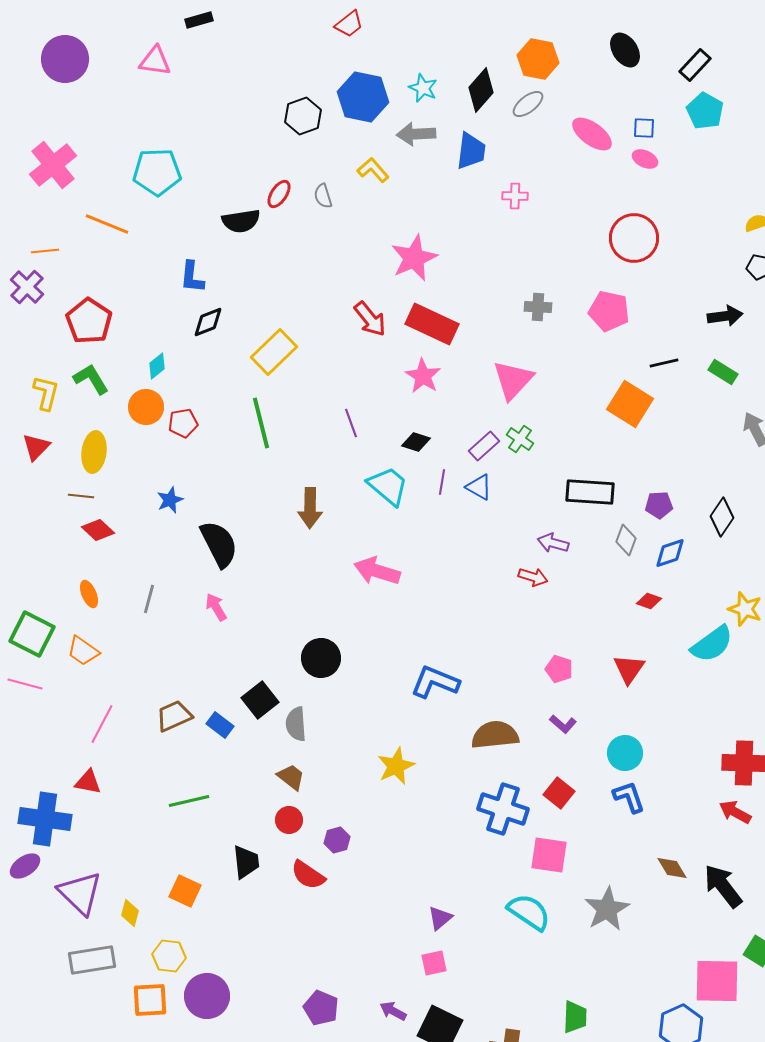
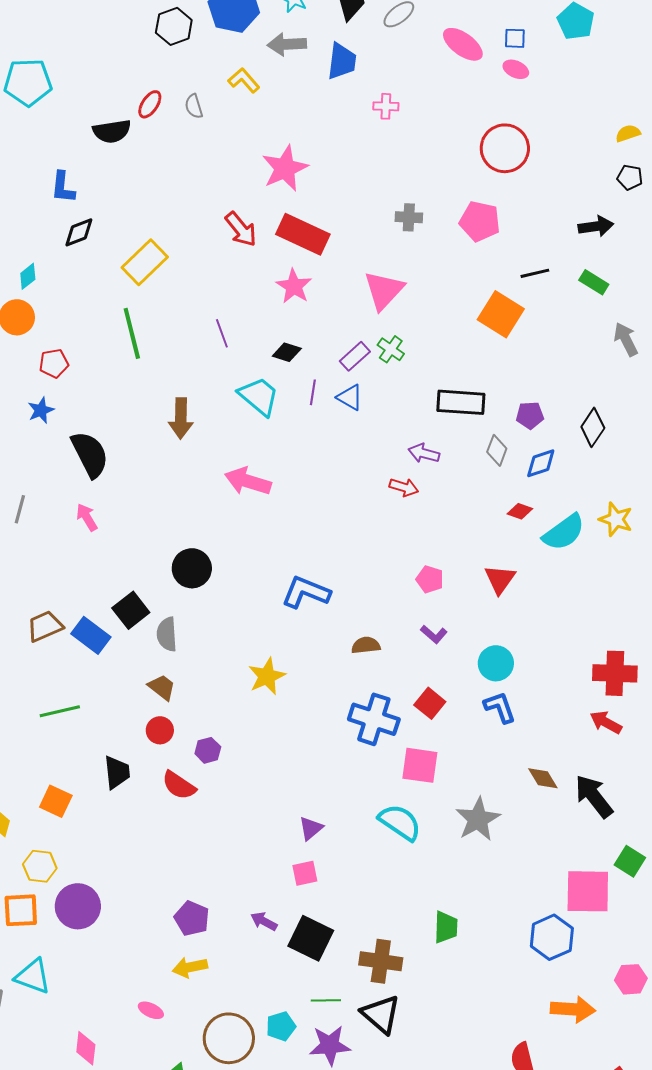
red pentagon: (183, 423) -> (54, 363), moved
cyan semicircle: (712, 644) -> (564, 532), moved
blue rectangle: (220, 725) -> (91, 635), size x1.4
brown semicircle: (495, 735) -> (366, 645), size x0.6

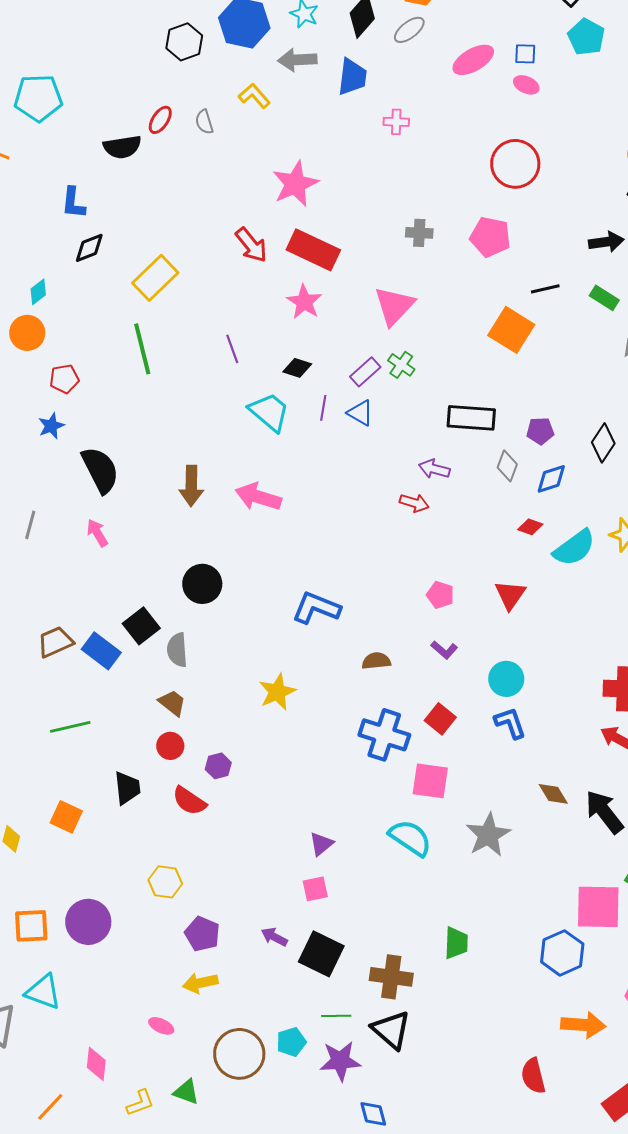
pink ellipse: (463, 44) -> (473, 60), turned -66
brown arrow: (181, 418) -> (191, 486), moved
yellow hexagon: (40, 866) -> (165, 882), moved

